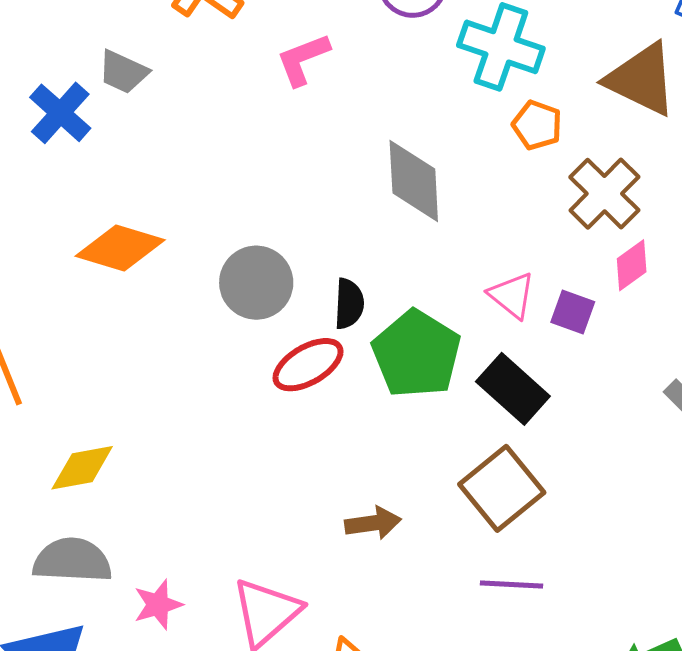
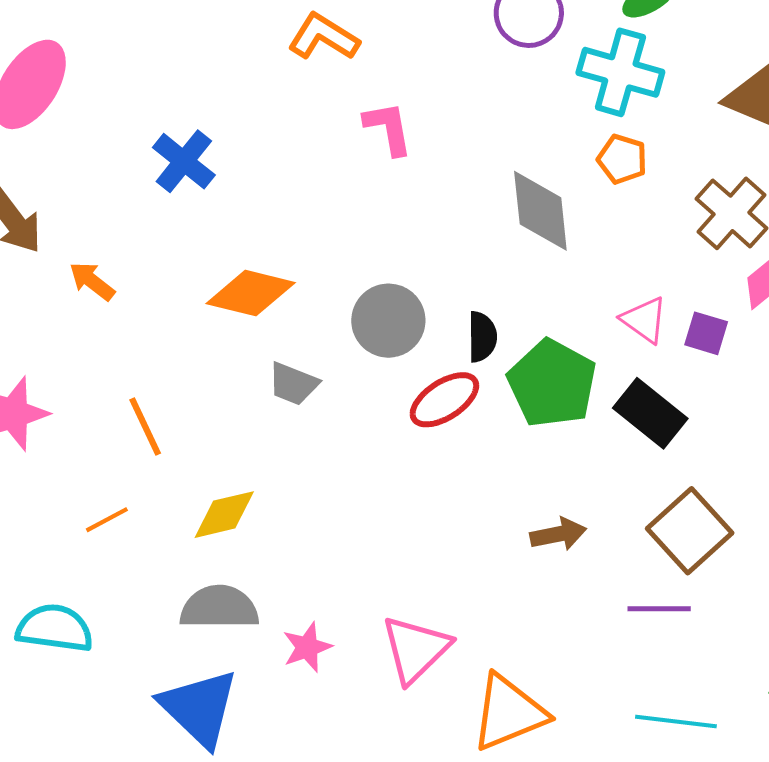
pink L-shape: (303, 59) -> (388, 128), moved, turned 104
gray trapezoid: (123, 72) -> (293, 384), moved
orange pentagon: (537, 125) -> (622, 159), moved
brown square: (502, 488) -> (690, 531), moved
brown arrow: (373, 523) -> (558, 534), moved

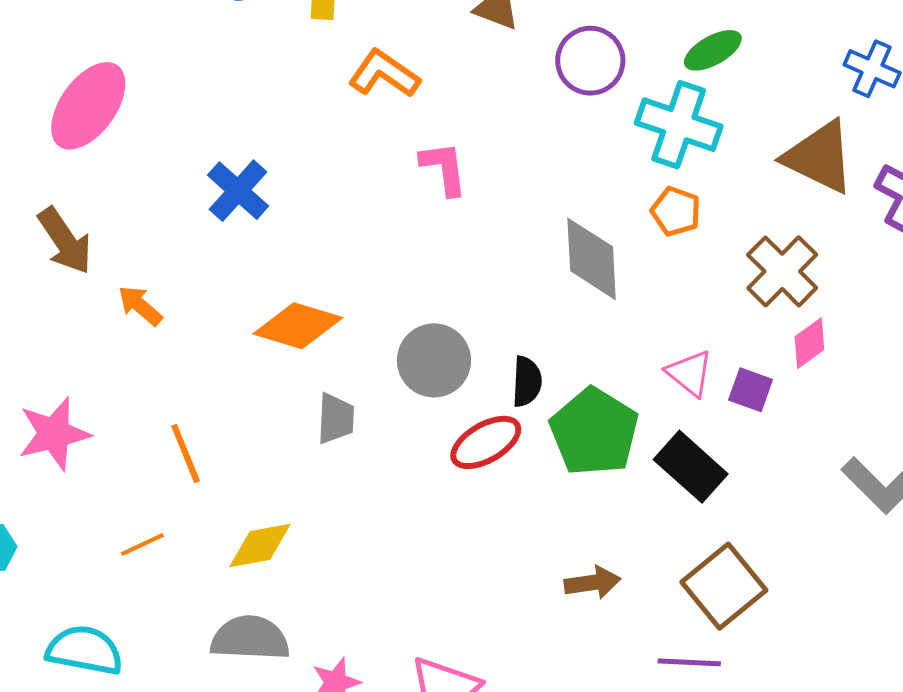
gray trapezoid: (293, 384) -> (336, 419), turned -112

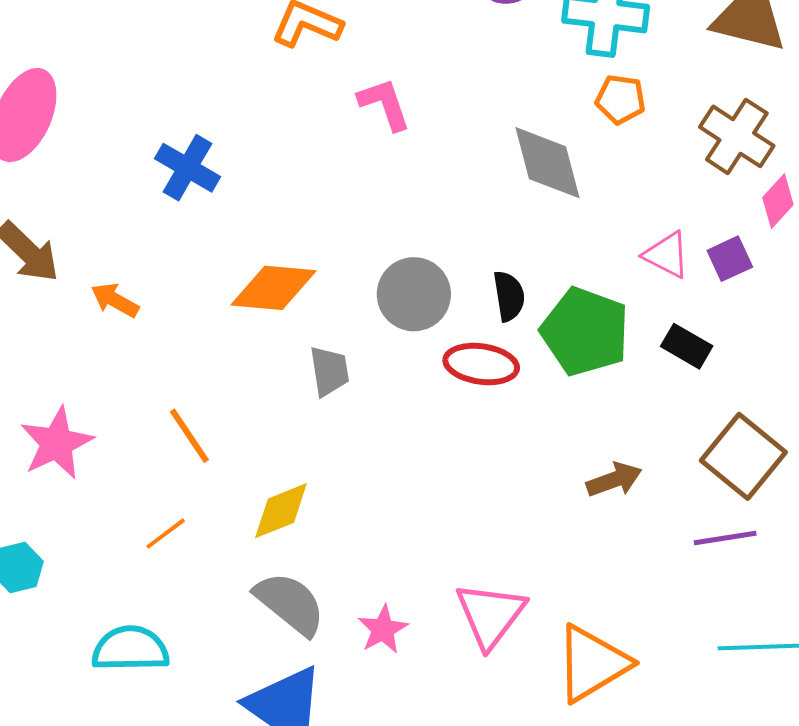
purple square: (751, 390) -> (730, 259), turned -33
red ellipse: (486, 442) -> (481, 364), turned 50
black rectangle: (691, 467) -> (687, 346), size x0.7
gray semicircle: (250, 638) -> (290, 603), turned 48

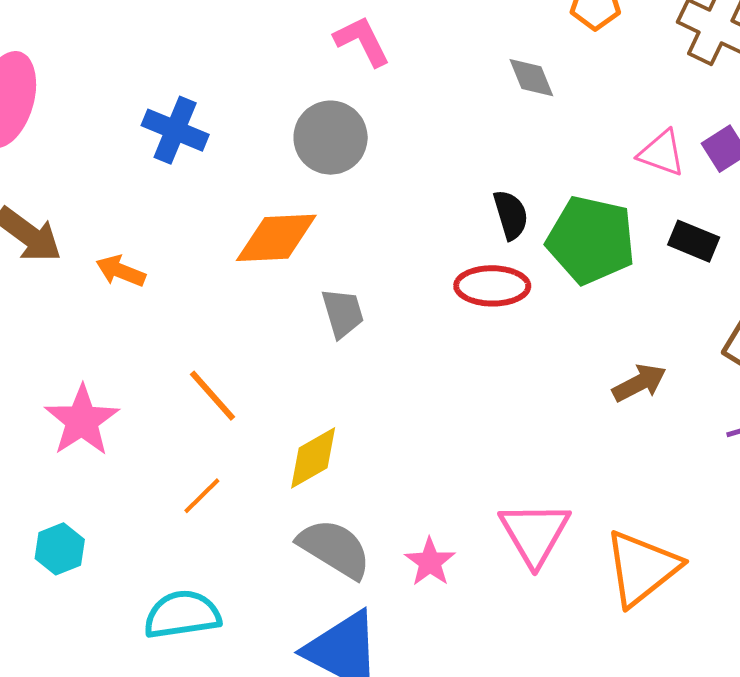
gray diamond: (548, 163) -> (531, 78), size x0.6
gray circle: (414, 294) -> (331, 138), moved

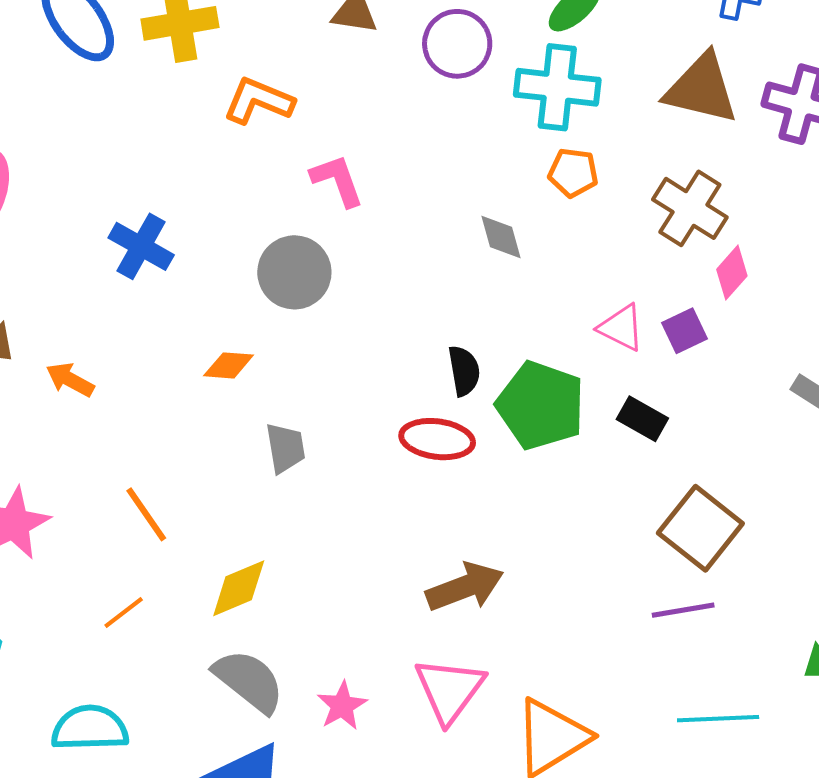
orange diamond: (276, 238) -> (229, 365), size x0.6
brown arrow: (639, 383) -> (465, 587), moved, size x1.4

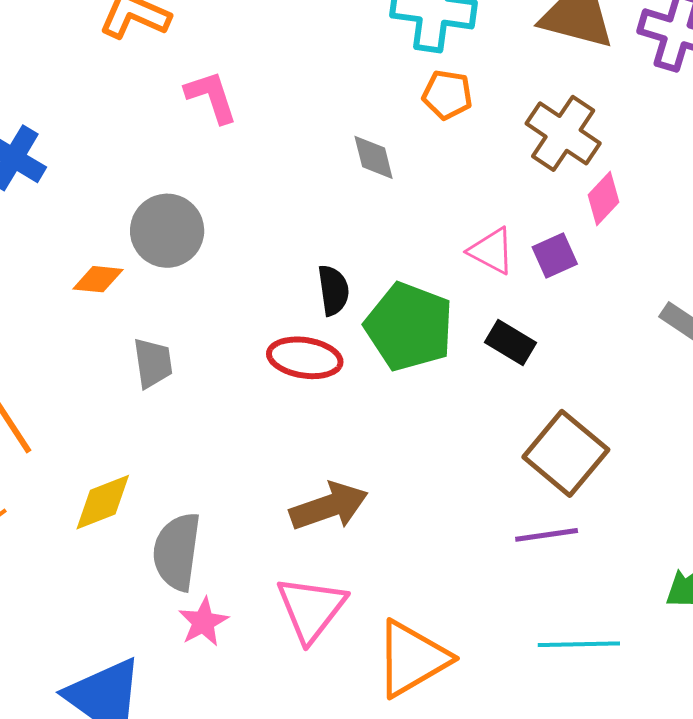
gray circle: (294, 272) -> (167, 231), moved
gray semicircle: (249, 681) -> (177, 552), moved, turned -122

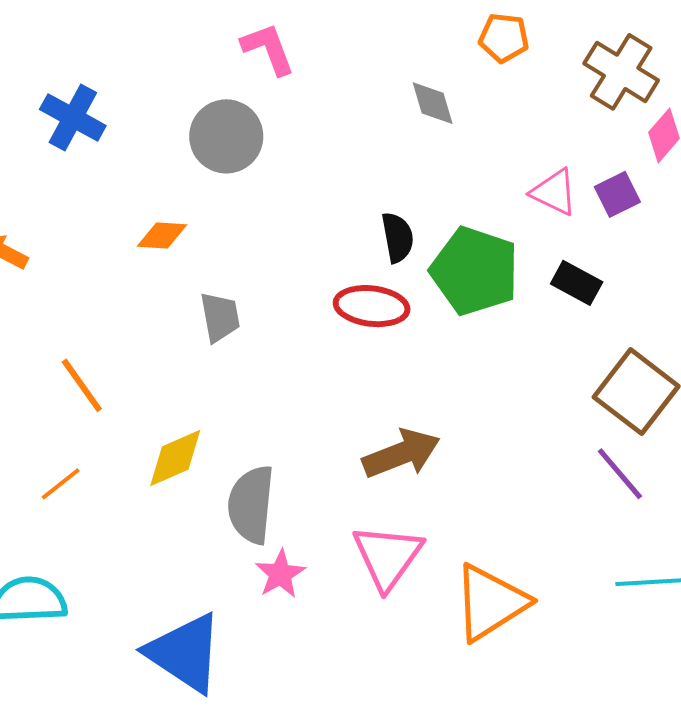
gray circle: (167, 231) -> (226, 136), moved
purple line: (547, 535) -> (620, 474), turned 60

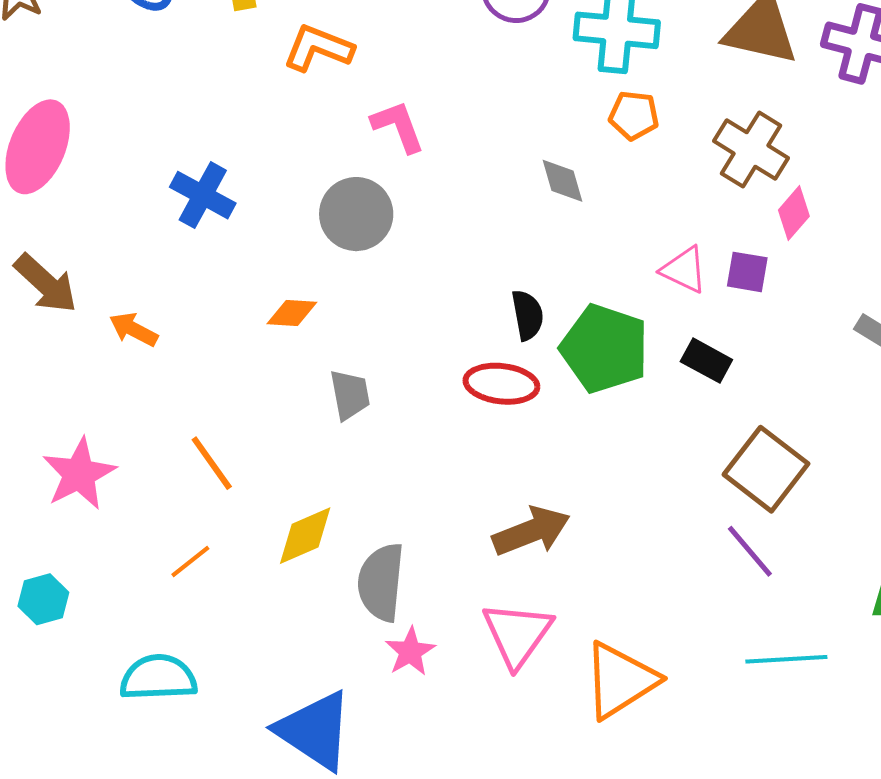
purple square: (617, 194) -> (747, 272), turned 36

